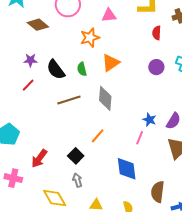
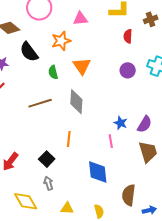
orange triangle: (111, 63) -> (82, 66), turned -30
black semicircle: (56, 70) -> (29, 52), moved
orange line: (98, 136) -> (69, 139), turned -35
pink line: (140, 138) -> (111, 141), turned -32

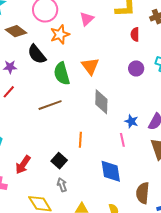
pink triangle: (80, 19) -> (87, 19), turned -35
orange star: (61, 41) -> (60, 34), moved
green semicircle: (53, 72) -> (62, 74), size x1.6
gray diamond: (76, 102) -> (101, 102), moved

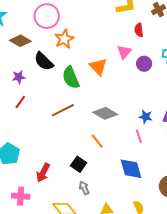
pink triangle: (87, 19) -> (124, 52), moved
gray diamond: (101, 102) -> (105, 113), moved, turned -55
orange line: (80, 140) -> (97, 141), turned -35

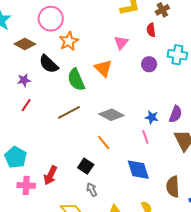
red semicircle: (139, 30) -> (151, 30), moved
pink triangle: (124, 52) -> (121, 43), moved
pink cross: (21, 196) -> (26, 185), moved

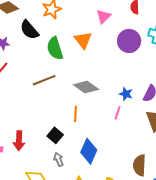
purple circle: (149, 64) -> (129, 41), size x1.5
pink line: (145, 137) -> (118, 113), turned 32
orange line: (104, 143) -> (76, 114), turned 35
blue diamond: (138, 170) -> (89, 151), moved, turned 35
red arrow: (50, 175) -> (19, 141), turned -30

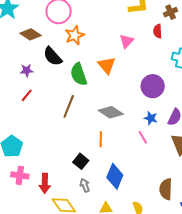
purple circle: (129, 41) -> (153, 86), moved
brown line: (44, 80) -> (69, 106), turned -45
pink line: (118, 113) -> (143, 137), turned -48
red arrow: (19, 141) -> (45, 183), moved

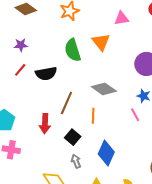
pink triangle: (127, 41) -> (122, 18), turned 35
black semicircle: (53, 56) -> (46, 74), moved, turned -60
brown line: (69, 106) -> (66, 103), moved
red arrow: (45, 183) -> (45, 124), moved

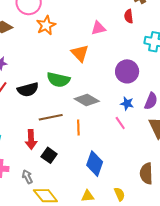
green semicircle: (73, 50) -> (58, 80), moved, turned -55
brown line: (66, 103) -> (51, 117), turned 60
black square: (73, 137) -> (49, 155), moved
gray arrow: (76, 161) -> (27, 177), moved

